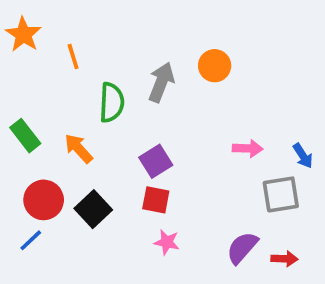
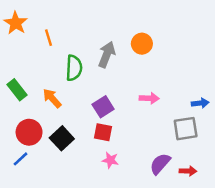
pink arrow: (248, 148) -> (149, 98), moved
blue arrow: (303, 156) -> (200, 103), turned -63

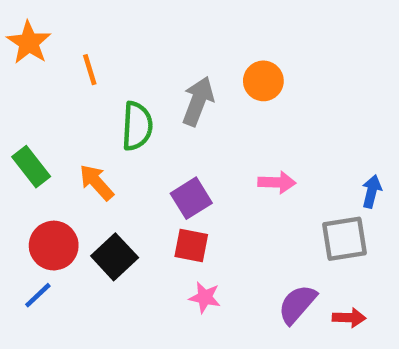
blue arrow: (200, 103) -> (372, 191), turned -70

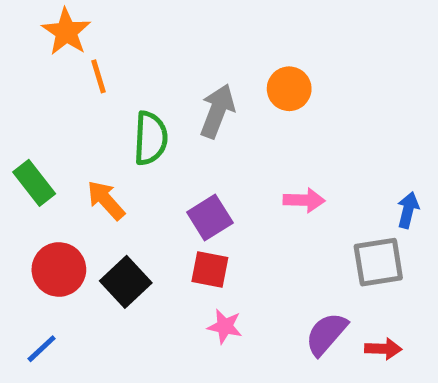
orange star: (29, 43) -> (66, 32), moved
blue line: (38, 295) -> (42, 349), moved

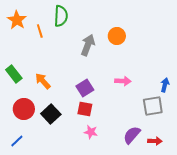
orange star: (66, 32) -> (17, 20), moved
green semicircle: (150, 138) -> (61, 16), moved

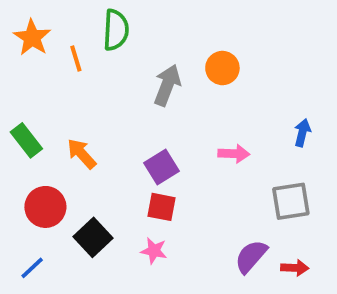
blue arrow: (165, 85) -> (302, 133), moved
black square: (51, 114) -> (93, 237), moved
pink star: (91, 132) -> (154, 251), moved

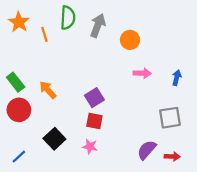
gray arrow: (167, 85) -> (98, 25), moved
pink arrow: (234, 154) -> (142, 73), moved
red circle: (45, 207) -> (19, 110), moved

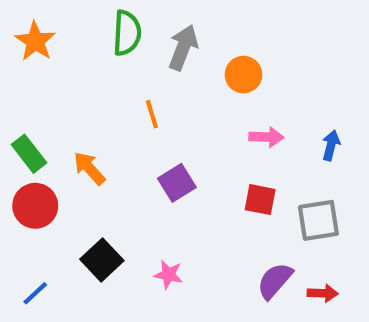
orange line: (44, 34) -> (152, 114), moved
red square: (94, 121) -> (260, 200), moved

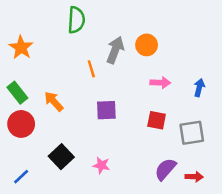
orange star: (35, 41) -> (21, 47), moved
gray arrow: (183, 48) -> (115, 50), moved
purple square: (177, 183) -> (106, 110), turned 30

